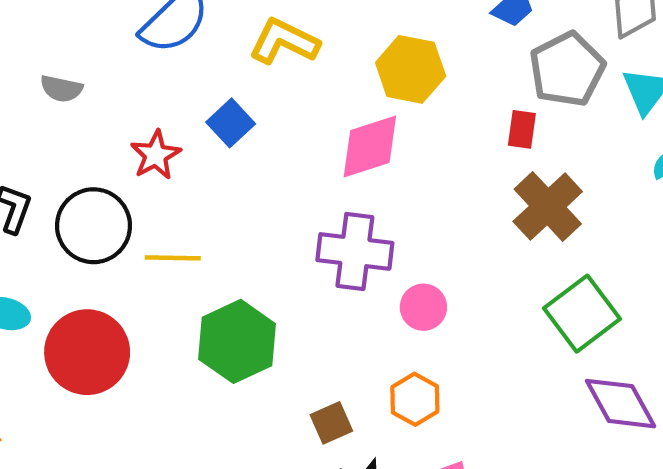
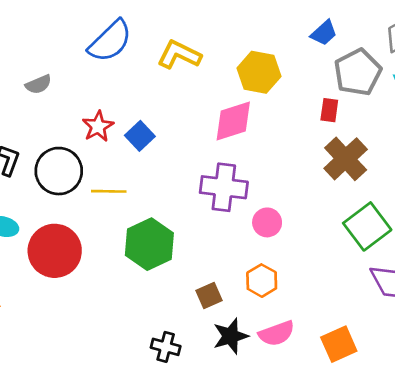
gray semicircle: (61, 89) -> (38, 84), turned -35
blue square: (231, 123) -> (140, 136), moved

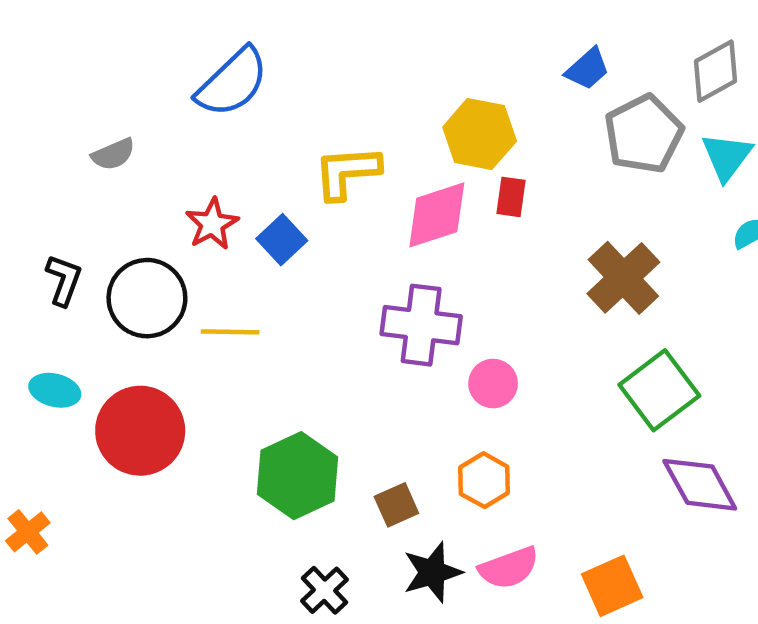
yellow L-shape: (179, 55) -> (347, 172), moved, turned -30
red rectangle: (329, 110) -> (511, 197), moved
green hexagon: (149, 244) -> (298, 476), moved
black cross: (166, 347) -> (324, 590), turned 32

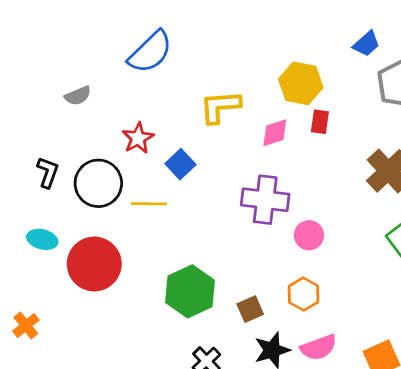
pink diamond: (437, 215) -> (275, 133), size x0.7
blue square: (282, 240) -> (180, 164), moved

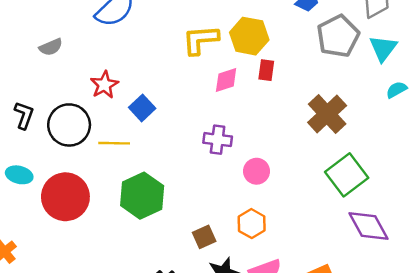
yellow L-shape: (220, 107) -> (201, 40), moved
purple cross: (265, 200) -> (218, 140), size x0.7
green hexagon: (190, 291) -> (142, 196), moved

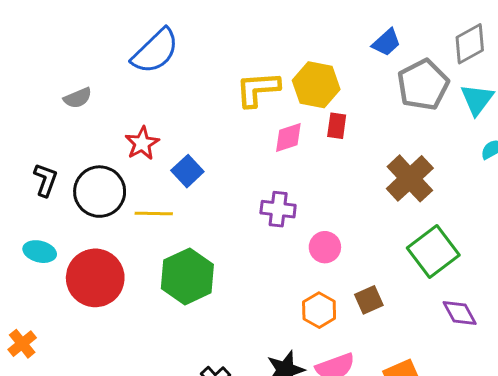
purple diamond: (368, 226) -> (460, 313), size x0.7
brown square: (204, 237) -> (369, 300), moved

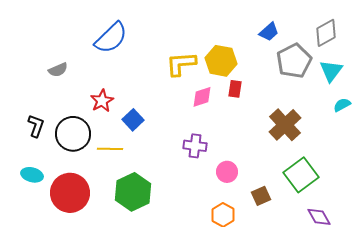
brown square: (369, 300) -> (261, 196), moved

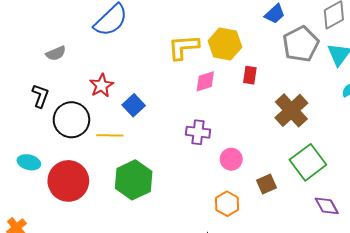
red rectangle: (235, 89) -> (250, 75), moved
black L-shape: (36, 126) -> (40, 96), moved

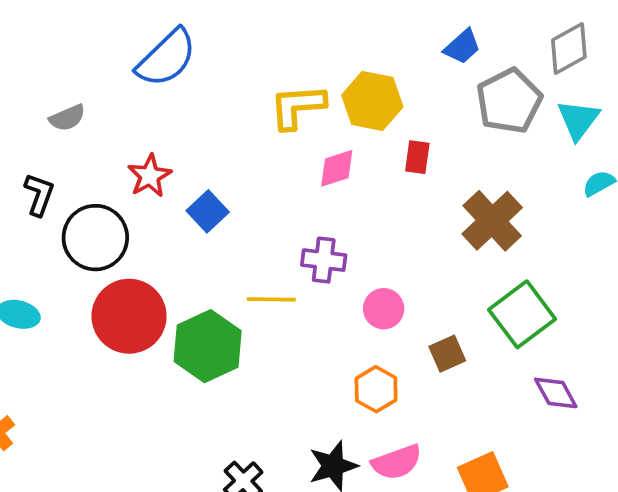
yellow line: (110, 135) -> (271, 299), moved
red circle: (68, 181) -> (129, 316), moved

